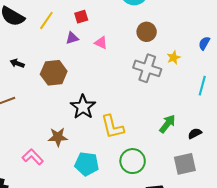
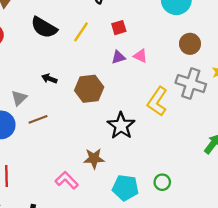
purple triangle: (72, 38) -> (118, 57), moved
yellow L-shape: (112, 127) -> (157, 101), moved, turned 48
green circle: (133, 161) -> (162, 182), moved, size x0.6

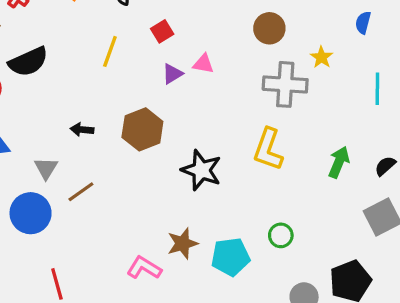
black semicircle: (44, 27) -> (28, 62), moved, turned -40
yellow L-shape: (157, 101) -> (268, 149), moved
brown star: (94, 158) -> (183, 244), moved

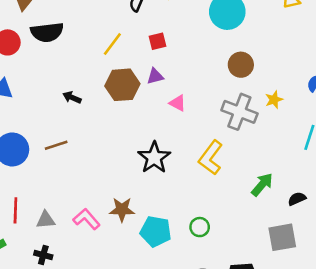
pink triangle: (203, 64) -> (178, 103), moved
brown hexagon: (142, 129) -> (122, 85), moved
gray triangle: (46, 168) -> (46, 220), moved, turned 36

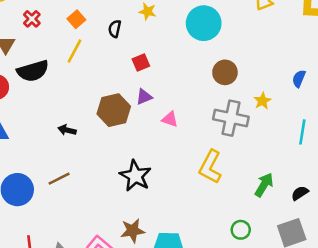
yellow line: (112, 44) -> (74, 51), moved
black star: (154, 158) -> (135, 176), moved
green circle: (200, 227) -> (241, 230), moved

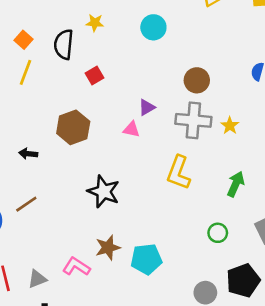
cyan circle: (204, 23) -> (153, 27), size x0.7
black semicircle: (115, 29) -> (64, 44), size x1.6
brown circle: (225, 72) -> (197, 80), moved
purple triangle: (144, 97) -> (147, 107), moved
yellow star: (262, 101) -> (230, 126), moved

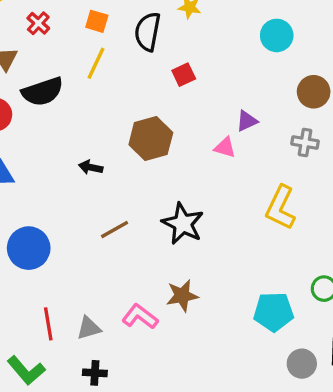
cyan circle: (153, 27) -> (277, 35), moved
orange square: (23, 40) -> (97, 21), turned -30
gray cross: (193, 120) -> (305, 142), size x0.6
brown line: (26, 204) -> (115, 229), moved
cyan pentagon: (146, 259) -> (274, 312), moved

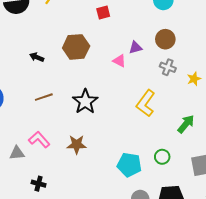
brown circle: (314, 92) -> (165, 39), moved
pink L-shape: (140, 317) -> (39, 140), moved
black cross: (95, 373) -> (39, 184), moved

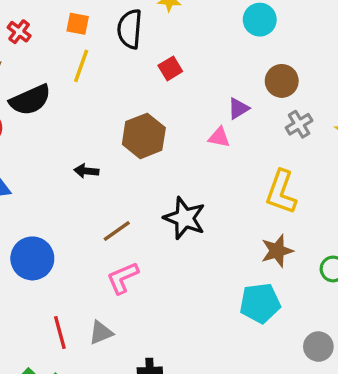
gray cross: (168, 67) -> (299, 124), turned -35
pink L-shape: (39, 140) -> (123, 278), moved, turned -55
brown star: (77, 144) -> (277, 251), moved
cyan pentagon: (129, 165) -> (260, 303), moved

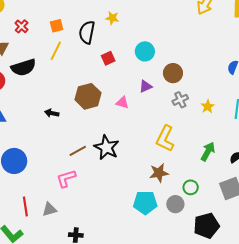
cyan circle: (260, 20) -> (145, 51), moved
orange square: (78, 24) -> (57, 26), turned -32
pink triangle: (219, 137) -> (122, 103), moved
brown line: (117, 231) -> (78, 151), moved
gray circle: (318, 347) -> (175, 204), moved

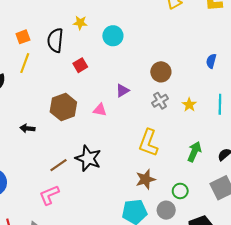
cyan circle: (145, 51) -> (113, 36), moved
brown circle: (173, 73) -> (161, 72), moved

